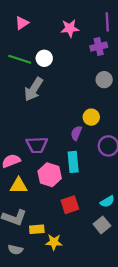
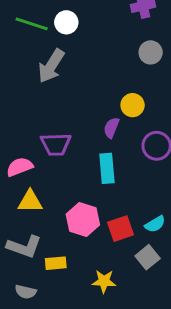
pink hexagon: (50, 175) -> (83, 220), moved
red square: (70, 205) -> (120, 229), moved
yellow star: (54, 242) -> (104, 281), moved

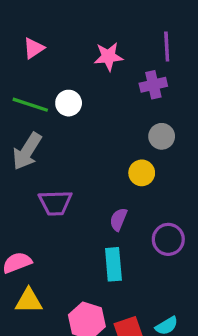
gray arrow: (51, 66) -> (27, 151), moved
yellow circle: (133, 105) -> (142, 173), moved
purple trapezoid: (56, 144) -> (55, 203), moved

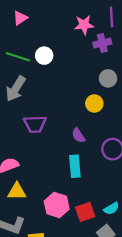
pink star: (108, 57) -> (84, 25), moved
purple semicircle: (118, 219) -> (78, 135), turned -56

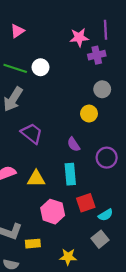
purple trapezoid: (35, 124) -> (32, 133), turned -140
yellow triangle: (17, 191) -> (36, 179), moved
red square: (85, 212) -> (86, 203), moved

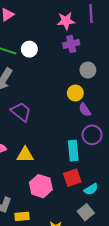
purple cross: (97, 55) -> (71, 44), moved
purple semicircle: (74, 144) -> (85, 110), moved
cyan rectangle: (70, 174) -> (73, 151), moved

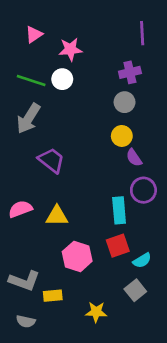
pink star: (66, 21) -> (70, 49), moved
purple cross: (71, 44) -> (130, 72), moved
gray circle: (88, 70) -> (125, 102), moved

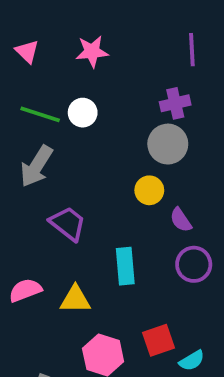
pink triangle: (34, 34) -> (27, 52), moved, turned -42
pink star: (70, 49) -> (92, 52), moved
gray circle: (125, 102) -> (168, 144), size x1.4
yellow circle: (122, 136) -> (149, 190), moved
cyan rectangle: (119, 210) -> (125, 266), moved

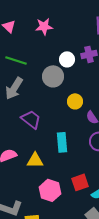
white circle: (83, 113) -> (67, 59), moved
gray circle: (168, 144) -> (53, 76), moved

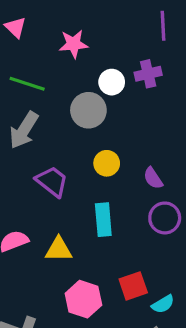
pink star: (44, 26) -> (74, 44), moved
yellow circle: (75, 101) -> (107, 163), moved

